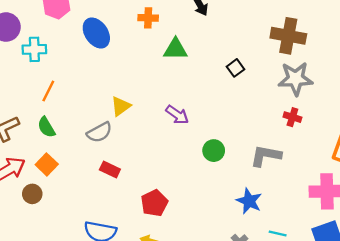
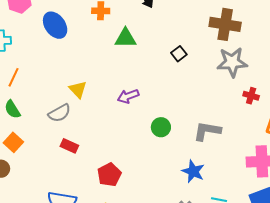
yellow triangle: (121, 106) -> (78, 90), turned -36
purple arrow: (177, 115) -> (128, 96), turned 125
red cross: (292, 117) -> (251, 96), moved

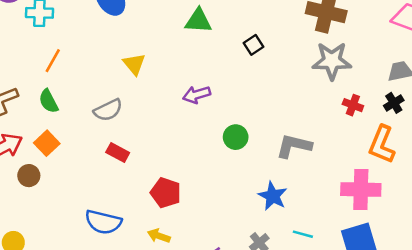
black square: (179, 54) -> (253, 45), moved
yellow triangle: (78, 90) -> (134, 64), moved
red pentagon: (109, 175) -> (166, 193), turned -30

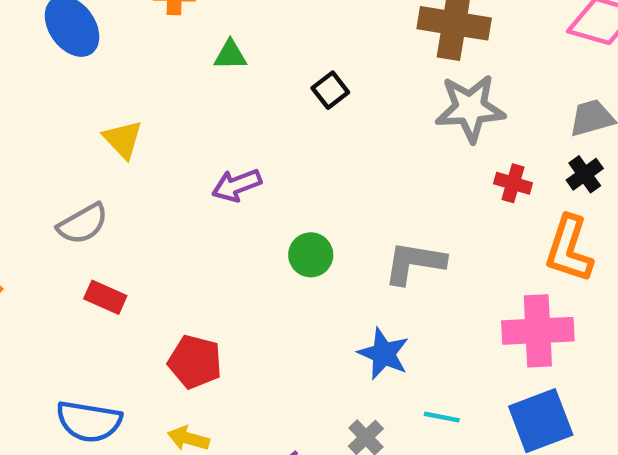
green triangle: (198, 21) -> (230, 55), size x0.7

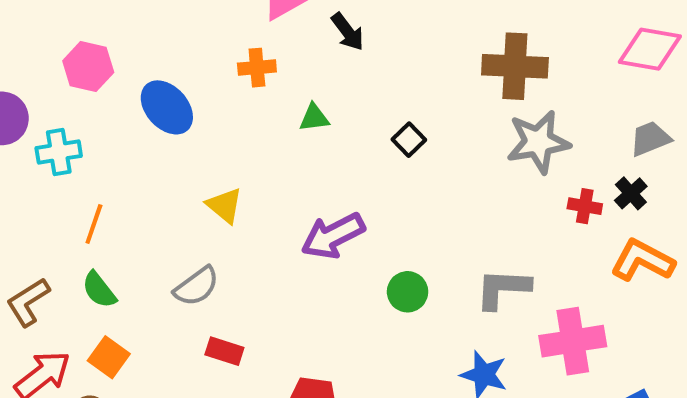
black cross: (585, 174) -> (631, 193), moved
purple arrow: (237, 185) -> (333, 236), size x1.4
orange L-shape: (569, 249) -> (642, 260), turned 106
pink cross: (538, 331) -> (573, 341), moved

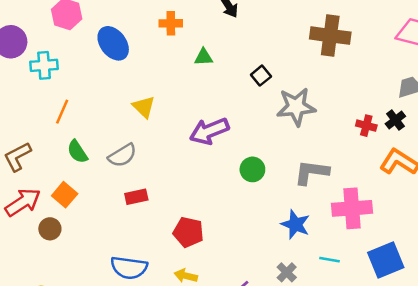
gray star: (538, 142) -> (296, 107), moved
green semicircle: (99, 290) -> (77, 152), moved
red rectangle: (224, 351) -> (136, 197), turned -35

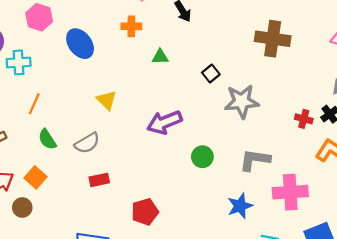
blue star: (295, 224) -> (240, 206), turned 30
red pentagon: (188, 232) -> (145, 212), turned -30

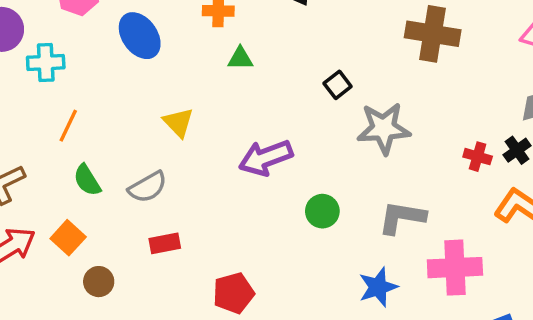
green triangle: (160, 57) -> (240, 58), moved
brown circle: (22, 208) -> (99, 282), moved

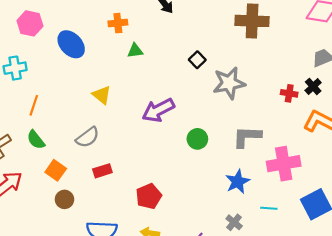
green semicircle: (87, 180) -> (36, 140), moved
orange square: (68, 238) -> (56, 170), moved

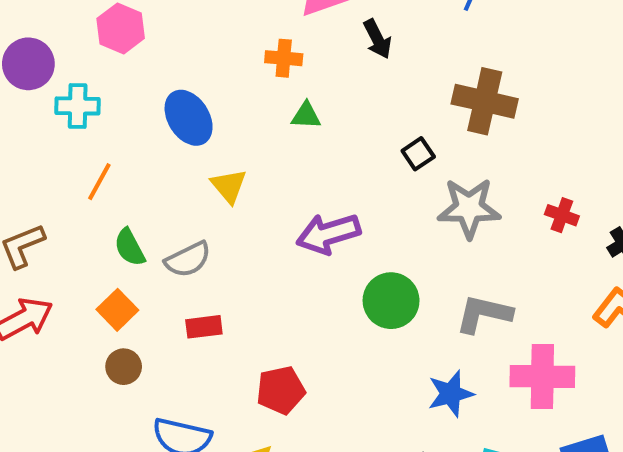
brown cross: (252, 21) -> (485, 101), moved
blue ellipse: (71, 44) -> (189, 118), moved
red cross: (289, 93) -> (562, 215), moved
green circle: (197, 139) -> (391, 301), size x1.4
green semicircle: (36, 140) -> (130, 247), moved

